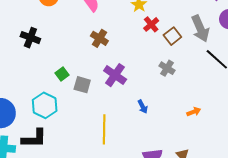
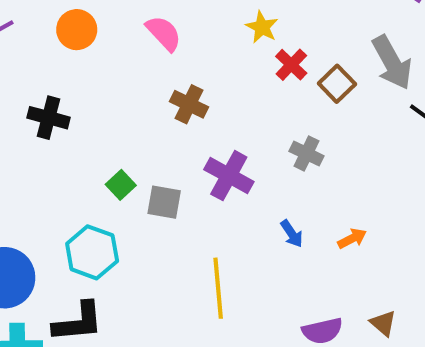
gray cross: (167, 68) -> (306, 154), moved
orange arrow: (194, 112) -> (352, 239), moved

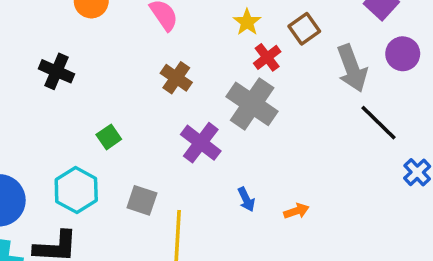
brown square: (337, 84) -> (304, 29), moved
gray cross: (306, 154) -> (252, 104), moved, size x1.8
gray square: (164, 202) -> (142, 200), moved

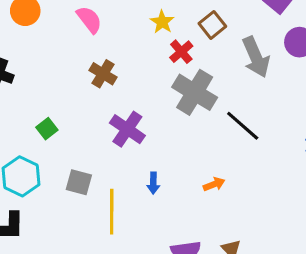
gray cross: (252, 104) -> (195, 92), moved
black line: (378, 123) -> (243, 126), moved
blue arrow: (246, 199) -> (153, 183), moved, turned 30

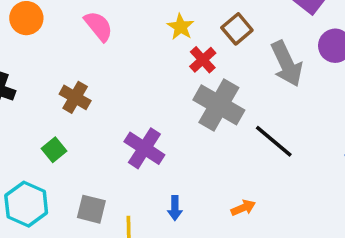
brown cross: (103, 74) -> (75, 97), moved

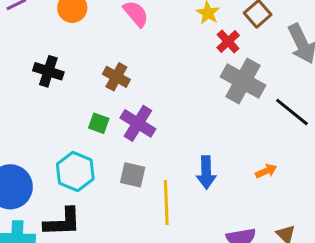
purple cross: (144, 148) -> (138, 123), moved
green square: (54, 150) -> (99, 123), turned -30
blue arrow: (175, 208) -> (206, 172), size x1.5

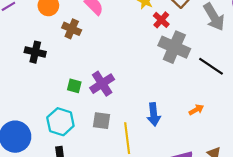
brown cross: (116, 77) -> (72, 29), moved
purple cross: (138, 123) -> (102, 84), turned 30

